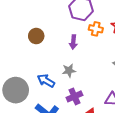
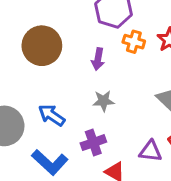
brown circle: (36, 36) -> (42, 46), size x1.6
gray star: (69, 71) -> (103, 101), moved

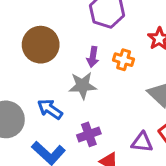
orange cross: (134, 42) -> (124, 60), moved
gray star: (103, 101) -> (83, 86), moved, size x1.4

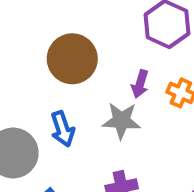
blue arrow: (50, 109) -> (63, 129), moved, turned -150

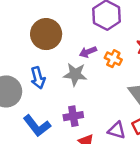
purple arrow: (140, 84) -> (88, 52), turned 49

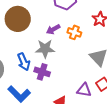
blue arrow: (38, 78) -> (24, 62), moved
purple cross: (73, 116) -> (42, 72), moved, turned 35

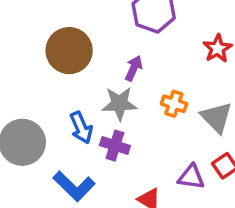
purple arrow: (53, 29) -> (134, 68), turned 144
orange cross: (74, 32) -> (174, 104), moved

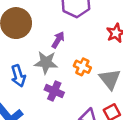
purple cross: (115, 146) -> (54, 91), moved

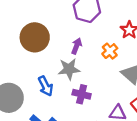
orange cross: (82, 67) -> (110, 51), moved, turned 35

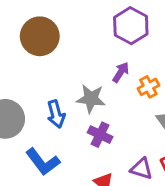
brown circle: (35, 37) -> (40, 36), moved
purple arrow: (77, 46) -> (121, 72), moved

